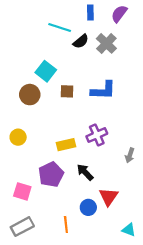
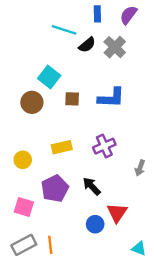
yellow circle: (18, 137) -> (23, 160), moved
yellow rectangle: (66, 145) -> (62, 147), moved
orange line: (66, 224) -> (50, 245), moved

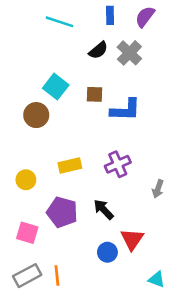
cyan line: (64, 30) -> (60, 22), moved
brown square: (72, 99) -> (94, 94), moved
purple pentagon: (55, 189) -> (62, 212), turned -30

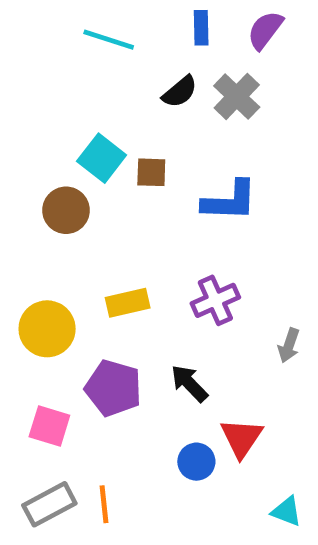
brown square: (94, 94) -> (151, 172), moved
yellow circle: (26, 180) -> (47, 329), size x1.5

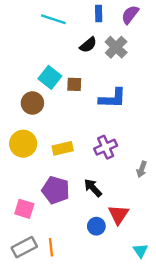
yellow circle: (47, 329) -> (23, 144), moved
cyan triangle: (287, 511) -> (141, 251), turned 35

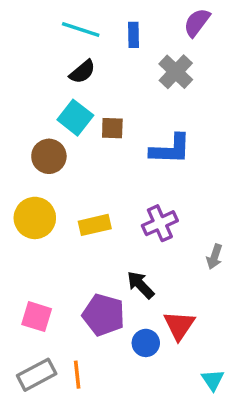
blue rectangle: (99, 13) -> (133, 35), moved
black semicircle: (88, 45) -> (82, 72), moved
purple pentagon: (56, 190) -> (104, 315), moved

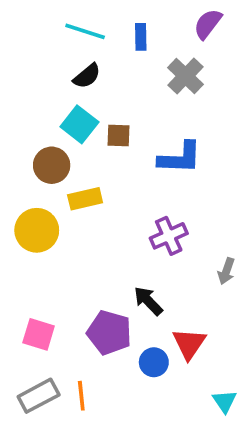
yellow rectangle: (95, 225) -> (85, 199), moved

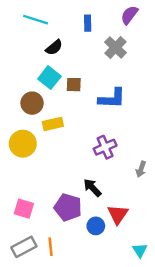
cyan line: (85, 31) -> (36, 20), moved

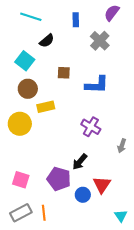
cyan square: (49, 78) -> (25, 61), moved
purple cross: (105, 147) -> (91, 127), turned -36
black arrow: (92, 188) -> (80, 162), turned -96

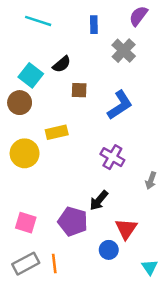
black semicircle: (47, 41) -> (62, 64), moved
blue L-shape: (97, 85) -> (120, 105), turned -35
brown circle: (28, 89) -> (20, 103), moved
blue circle: (83, 195) -> (109, 250), moved

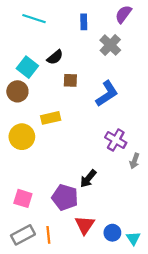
purple cross: (112, 157) -> (116, 140), moved
red triangle: (126, 229) -> (85, 225), moved
blue circle: (109, 250) -> (112, 233), moved

